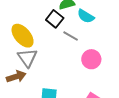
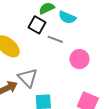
gray triangle: (27, 58) -> (28, 78), moved

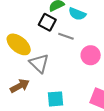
gray triangle: (28, 78) -> (39, 63), moved

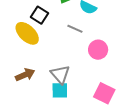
black square: (47, 22) -> (39, 15), moved
gray triangle: (39, 63) -> (60, 74), moved

